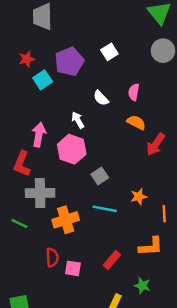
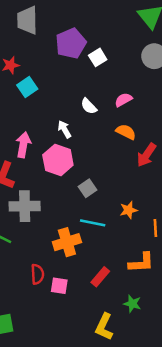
purple pentagon: (69, 62) -> (71, 43), moved
pink semicircle: (134, 92) -> (123, 100), turned 49
orange cross: (66, 220) -> (67, 242), moved

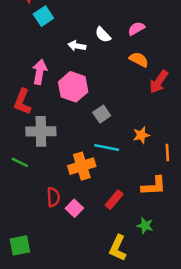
white arrow: (64, 129) -> (77, 46), moved, turned -49
pink square: (59, 286) -> (74, 208), turned 35

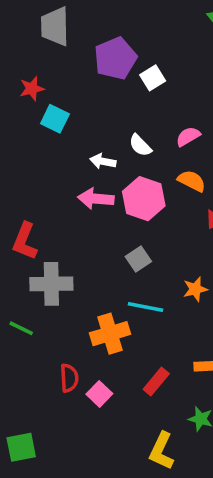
cyan square: (43, 16) -> (55, 119), turned -30
pink arrow: (40, 72) -> (96, 199), moved, turned -95
pink hexagon: (73, 87) -> (144, 199), moved

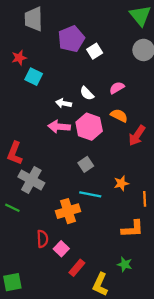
gray cross: (51, 284) -> (31, 180), turned 30
red rectangle: (156, 382) -> (77, 268), moved

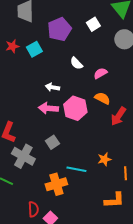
white square: (95, 51) -> (93, 24), moved
cyan square: (34, 77) -> (34, 49), moved, turned 35
white semicircle: (87, 93) -> (76, 63), moved
gray square: (86, 164) -> (52, 142), moved

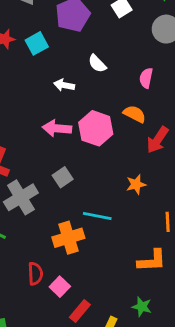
pink semicircle: (100, 73) -> (146, 78), moved, turned -48
white arrow: (52, 87) -> (64, 85), moved
gray cross: (23, 156) -> (21, 197), turned 30
orange star: (104, 159) -> (136, 184), moved

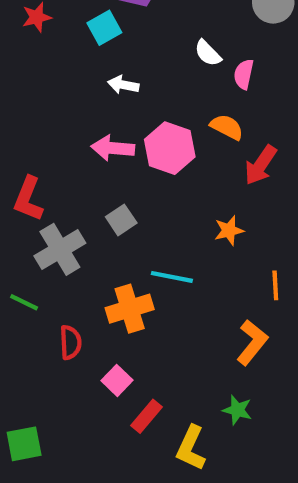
cyan square: (37, 43) -> (104, 28), moved
white semicircle: (97, 64) -> (208, 53), moved
orange L-shape: (152, 261) -> (252, 342), turned -48
red semicircle: (35, 274) -> (71, 342), moved

